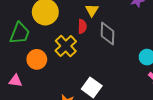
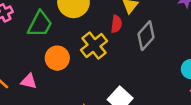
gray diamond: (107, 34) -> (146, 36), turned 35

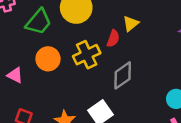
gray diamond: (146, 36) -> (123, 75), moved

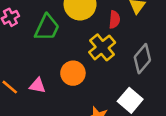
red semicircle: (113, 39) -> (114, 20), moved
orange circle: (48, 59) -> (73, 73), moved

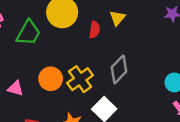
yellow cross: (102, 47) -> (80, 79), moved

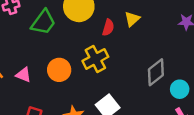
gray diamond: (119, 69) -> (156, 72), moved
yellow cross: (80, 79) -> (95, 59), moved

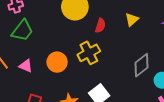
yellow triangle: (132, 19) -> (132, 20), moved
green trapezoid: (43, 22) -> (22, 31), moved

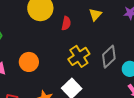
yellow cross: (89, 53) -> (79, 56), moved

